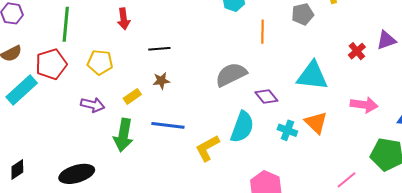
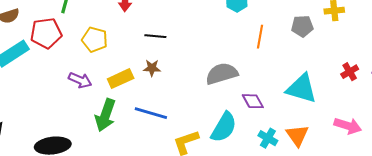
yellow rectangle: (132, 96) -> (121, 79), size x1.4

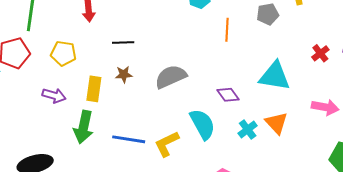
gray semicircle: (222, 74) -> (171, 77), moved
yellow rectangle: (121, 79) -> (94, 89), turned -50
blue line: (151, 113) -> (129, 139), moved
cyan semicircle: (224, 127) -> (202, 124), turned -52
cyan cross: (268, 138) -> (248, 129), turned 30

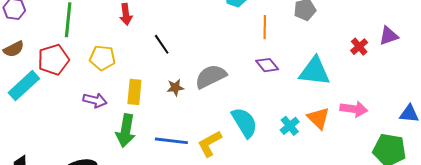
black line: (123, 42) -> (162, 44), turned 60
brown star: (124, 74) -> (175, 88), moved
purple diamond: (228, 95) -> (267, 65), moved
pink arrow: (325, 107) -> (354, 109), moved

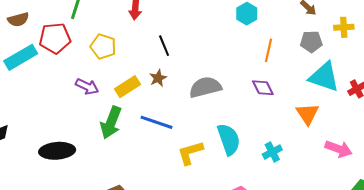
cyan triangle: (315, 71) -> (324, 77), moved
brown star: (175, 88) -> (158, 78), moved, turned -30
yellow rectangle: (134, 92) -> (127, 87), turned 40
orange triangle: (318, 118) -> (307, 114), moved
blue line: (171, 141) -> (156, 122), moved

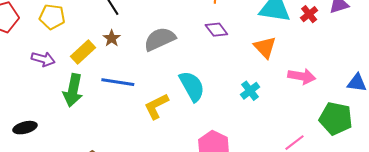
black ellipse: (57, 151) -> (25, 128), size x0.7
cyan cross: (272, 152) -> (250, 91), moved

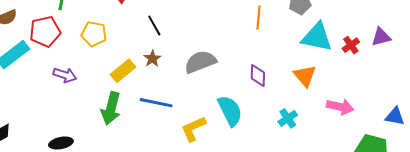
purple diamond: (216, 30) -> (258, 75), moved, turned 35
purple arrow: (43, 59) -> (65, 75), moved

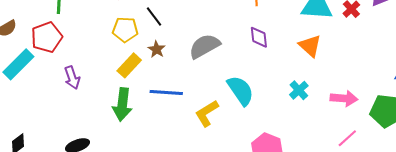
yellow pentagon: (94, 34) -> (125, 30), moved
purple arrow: (65, 75) -> (72, 78), turned 60
purple diamond: (258, 75) -> (259, 37), moved
pink arrow: (340, 107) -> (344, 98), moved

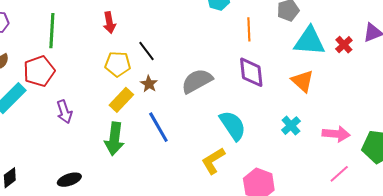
purple diamond: (259, 37) -> (251, 72), size x1.4
blue line: (166, 93) -> (158, 127), turned 56
yellow L-shape: (207, 113) -> (213, 161), moved

